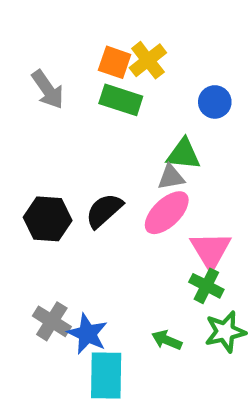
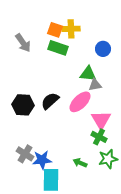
yellow cross: (148, 60) -> (71, 29), turned 36
gray triangle: (171, 177) -> (95, 85), moved
blue star: (87, 334) -> (42, 160), turned -30

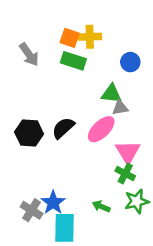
gray cross: (25, 154) -> (32, 210), moved
blue star: (42, 160) -> (53, 203), turned -30

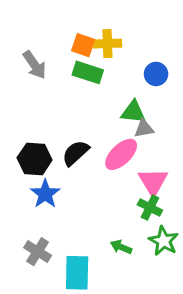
green star: (137, 201) -> (164, 241), turned -30
blue star: (53, 203) -> (45, 194), moved

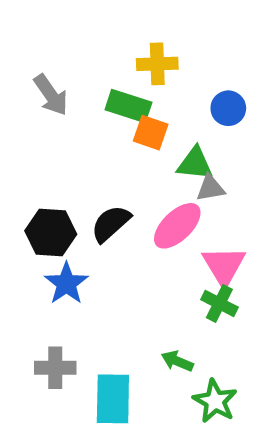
orange square: (83, 45) -> (151, 133), moved
green star: (164, 241) -> (215, 401), moved
gray cross: (38, 252) -> (55, 368), turned -32

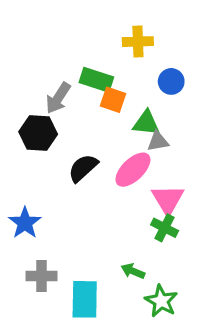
yellow cross: (157, 64) -> (138, 42), moved
gray arrow: (51, 95) -> (58, 98), moved, turned 68
black hexagon: (51, 232) -> (38, 133), moved
blue star: (66, 283) -> (25, 223), moved

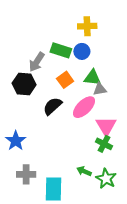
blue circle: (171, 81) -> (82, 51), moved
orange square: (113, 100) -> (65, 80), moved, turned 35
green star: (161, 301) -> (106, 179), moved

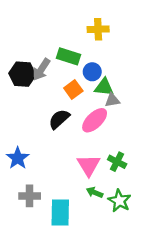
blue circle: (82, 51) -> (92, 72), moved
black hexagon: (24, 84) -> (22, 74), moved
pink triangle: (106, 126) -> (89, 165), moved

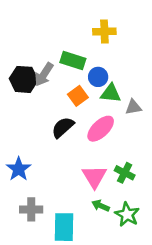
gray triangle: (112, 100) -> (133, 107), moved

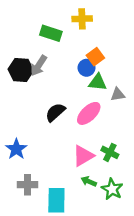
yellow cross: (104, 31) -> (82, 19), moved
green rectangle: (73, 60) -> (51, 33), moved
orange square: (78, 96) -> (95, 57), moved
pink triangle: (94, 177) -> (83, 156), turned 30

